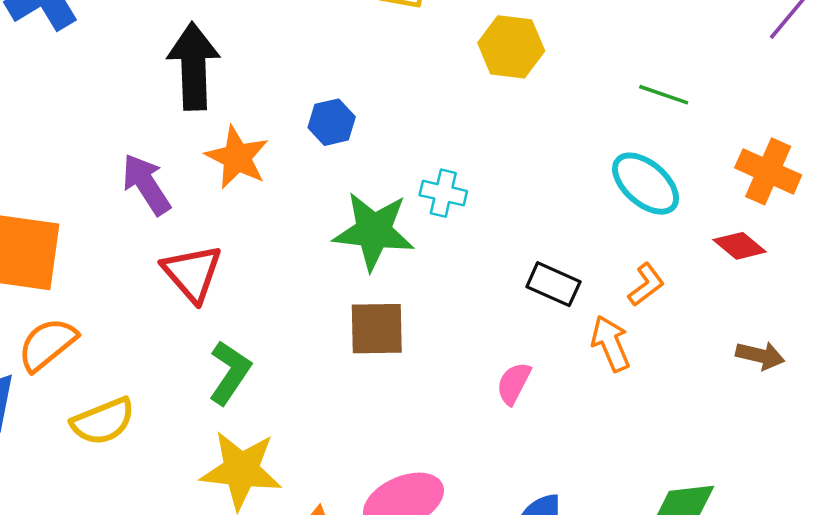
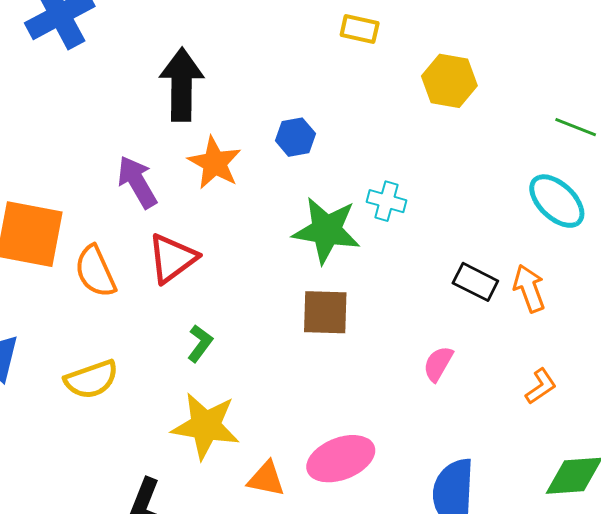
red triangle: (192, 273) -> (172, 258), turned 32
orange L-shape: (646, 285) -> (541, 386), moved
orange arrow: (611, 343) -> (529, 288), moved
orange semicircle: (47, 344) -> (95, 271), moved, turned -78
green L-shape: (230, 372) -> (200, 343), size x0.7

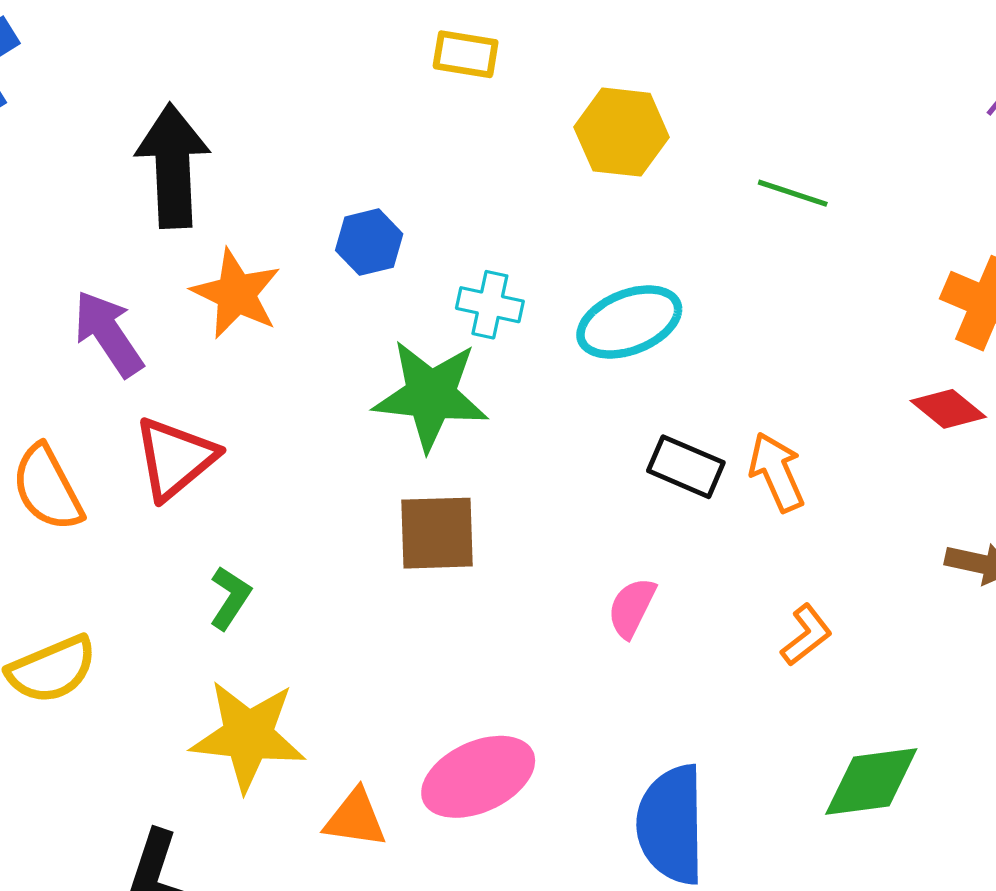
green line: (576, 127) -> (793, 193), moved
cyan cross: (386, 201) -> (490, 305), moved
cyan ellipse: (557, 201) -> (629, 322), moved, turned -62

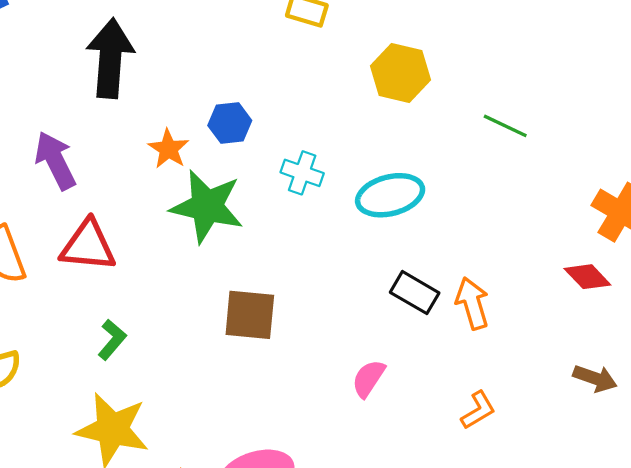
orange star: (236, 294) -> (168, 149), moved, size x0.7
green star: (431, 395) -> (207, 206), moved
red triangle: (175, 458) -> (88, 246), turned 38

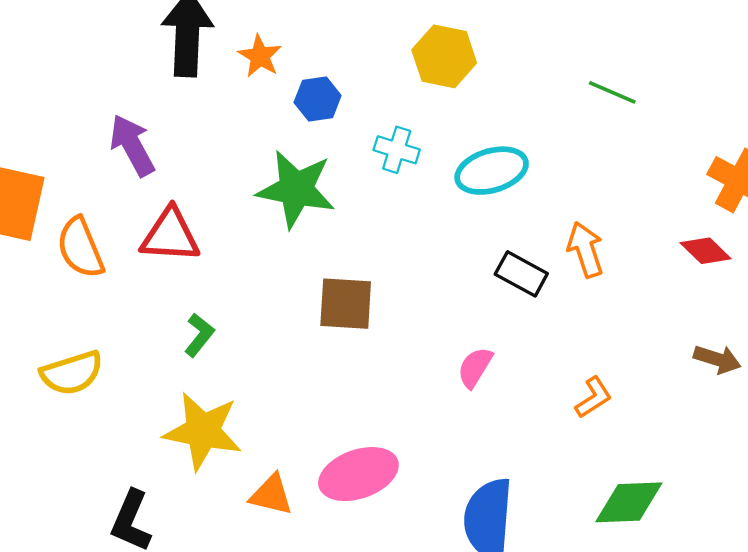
yellow hexagon: (400, 73) -> (444, 56), moved
orange star: (168, 149) -> (260, 56), moved
orange arrow: (472, 303) -> (585, 250), moved

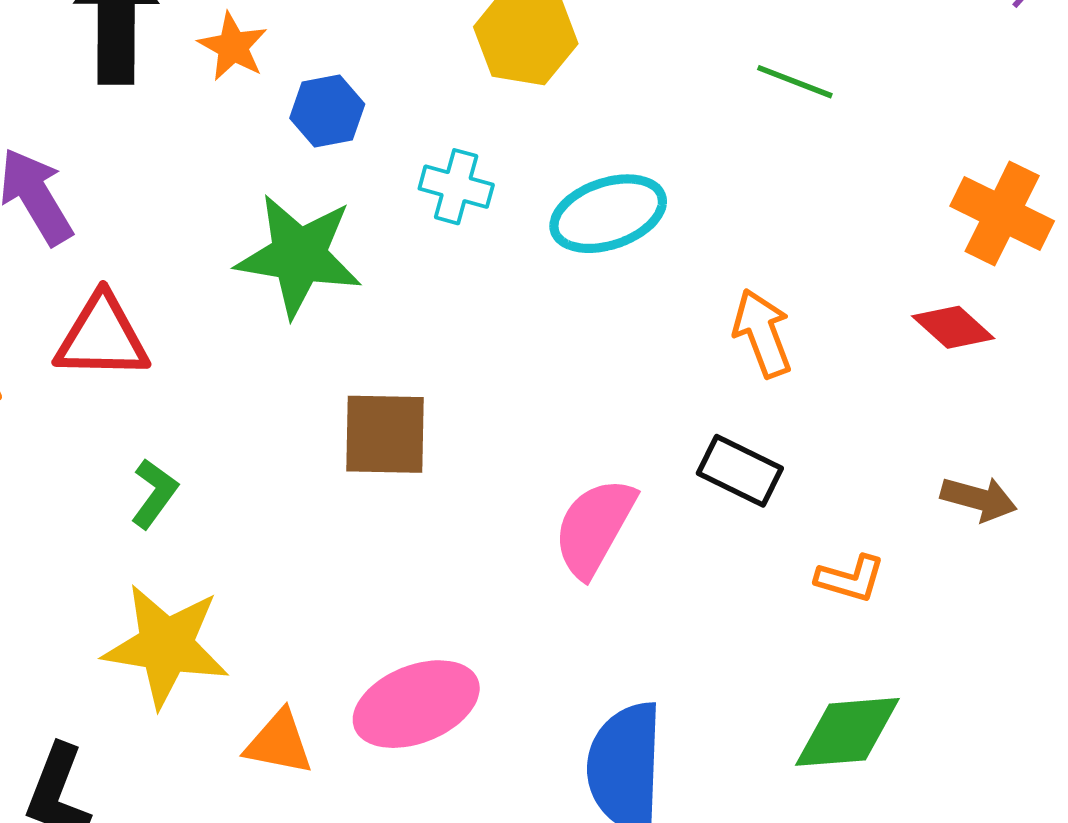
black rectangle: (521, 274) -> (740, 471), moved
pink semicircle: (475, 367) -> (594, 527), size x1.5
orange L-shape: (593, 397) -> (850, 579), moved, turned 51

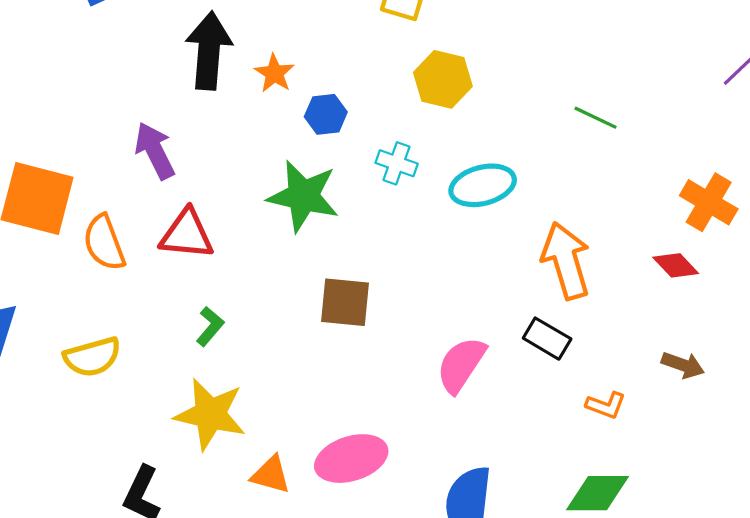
orange arrow: (762, 333) -> (566, 261), size x1.5

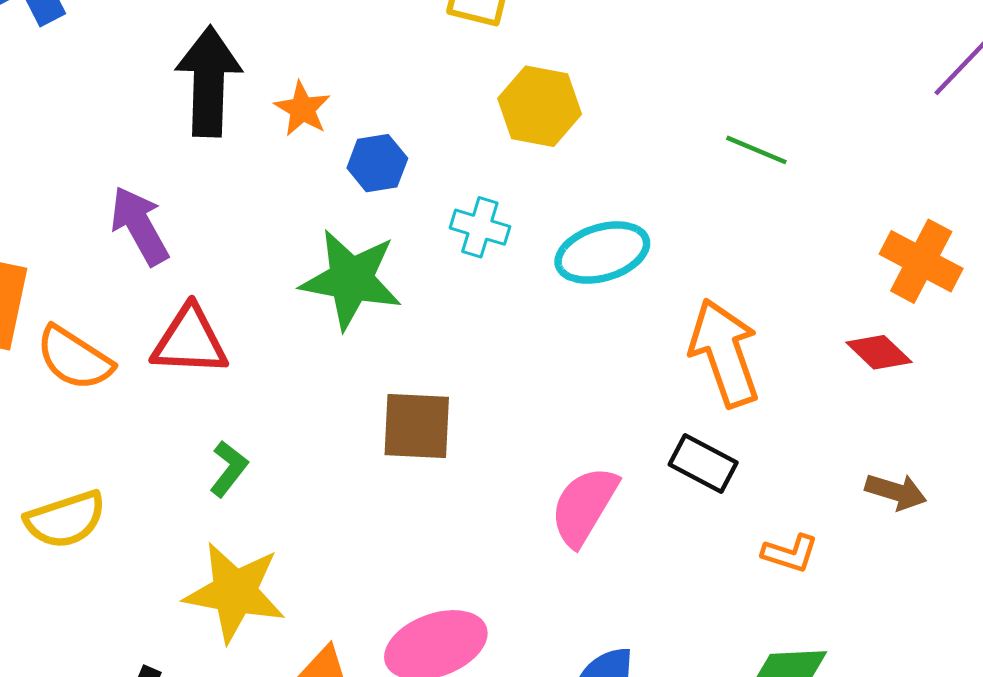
orange semicircle: (104, 243) -> (74, 358), turned -34

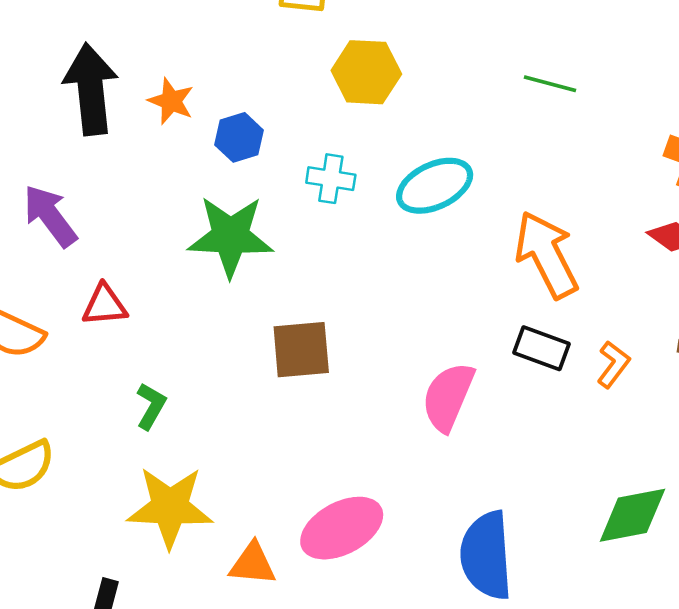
red triangle: (190, 341) -> (105, 305), size x0.7
orange L-shape: (790, 553) -> (613, 364), moved, turned -63

